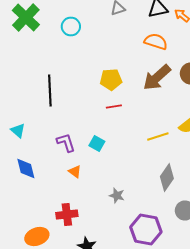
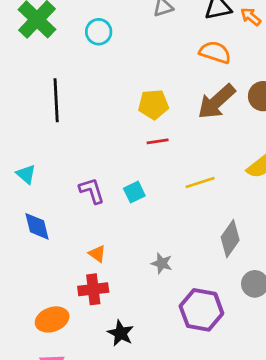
black line: (50, 90) -> (56, 100), moved
yellow line: (158, 136) -> (200, 182), moved
cyan square: (97, 144) -> (134, 192), turned 35
orange triangle: (75, 172) -> (97, 254), moved

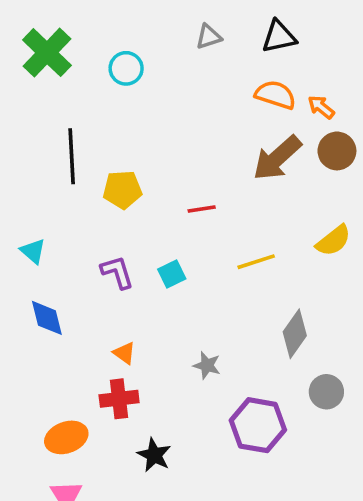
orange arrow: (251, 17) -> (321, 107), moved
yellow pentagon: (153, 104) -> (123, 190), moved

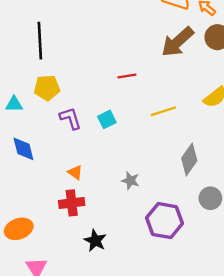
yellow pentagon: (123, 190) -> (47, 88), moved
cyan triangle: (33, 251) -> (14, 104), turned -42
orange ellipse: (66, 437) -> (19, 229), moved

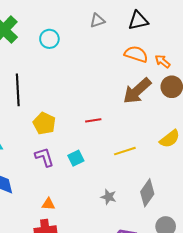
yellow pentagon: (47, 88) -> (44, 123), moved, turned 30
orange triangle: (75, 172) -> (48, 204), turned -32
gray star: (130, 181) -> (109, 197), moved

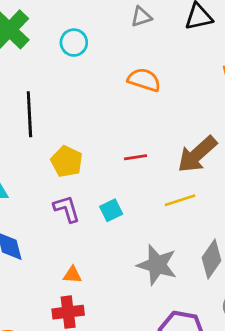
orange semicircle: (136, 54) -> (144, 80), moved
brown arrow: (137, 91) -> (197, 154), moved
gray star: (109, 197) -> (157, 265), size x1.8

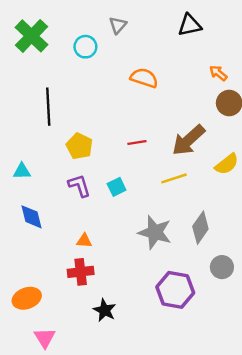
gray triangle: (141, 17) -> (118, 25), moved, turned -30

